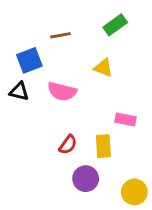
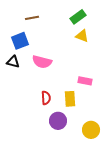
brown line: (60, 35) -> (32, 18), moved
yellow triangle: (103, 68) -> (82, 36), moved
red semicircle: (68, 145) -> (46, 98), turned -40

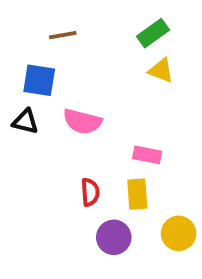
blue square: (20, 41) -> (39, 80), turned 30
pink rectangle: (85, 81) -> (147, 155), moved
yellow circle: (91, 130) -> (179, 233), moved

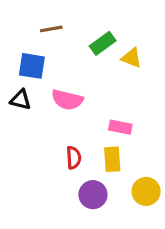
green rectangle: (153, 33) -> (103, 43), moved

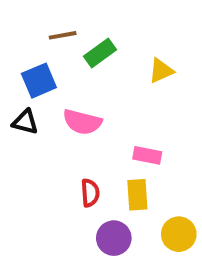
green rectangle: (103, 43) -> (100, 53), moved
yellow triangle: (132, 58) -> (161, 71), turned -45
blue square: (32, 66) -> (39, 81), turned -32

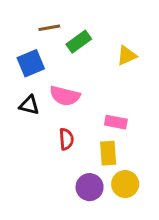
black triangle: (25, 122) -> (29, 105), moved
red semicircle: (90, 193) -> (66, 139), moved
yellow circle: (179, 234) -> (125, 184), moved

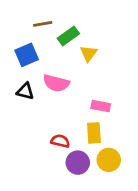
yellow triangle: (127, 56) -> (89, 54), moved, turned -30
red semicircle: (66, 139) -> (60, 141), moved, turned -72

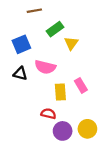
brown line: (43, 24) -> (34, 11), moved
pink rectangle: (101, 106) -> (81, 85), turned 48
yellow rectangle: (94, 133) -> (60, 92), moved

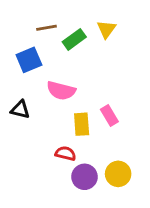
brown line: (34, 11) -> (47, 28), moved
yellow triangle: (71, 43) -> (106, 29), moved
black triangle: (20, 74) -> (20, 110), moved

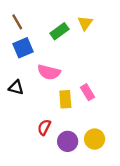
brown line: (47, 28) -> (17, 22), moved, turned 70
red semicircle: (66, 153) -> (44, 127), moved, turned -77

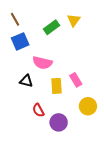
black triangle: (16, 87) -> (26, 81), moved
red semicircle: (44, 127) -> (38, 110), turned -56
yellow circle: (95, 139) -> (88, 106), moved

